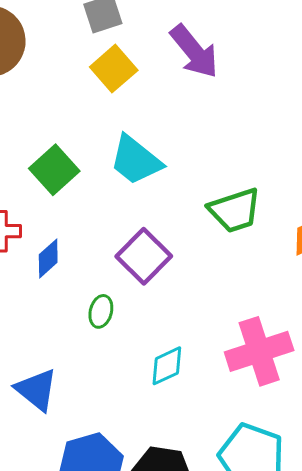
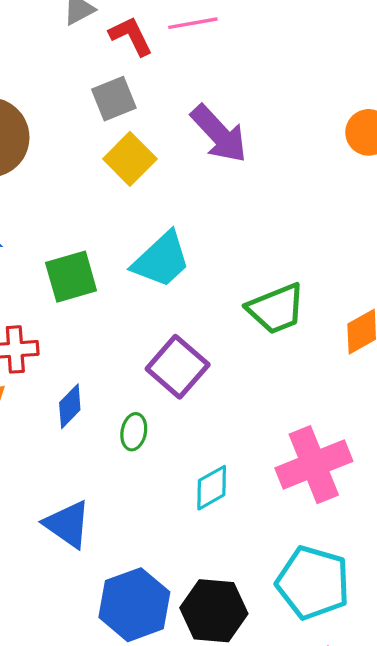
cyan trapezoid: (136, 160) -> (161, 260), turned -78
green square: (54, 170) -> (71, 277), turned 30
blue diamond: (48, 258) -> (70, 406), moved

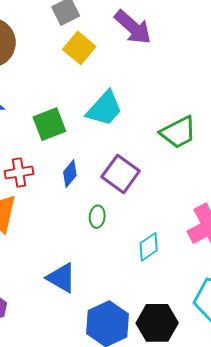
blue diamond: (70, 406) -> (70, 174), moved

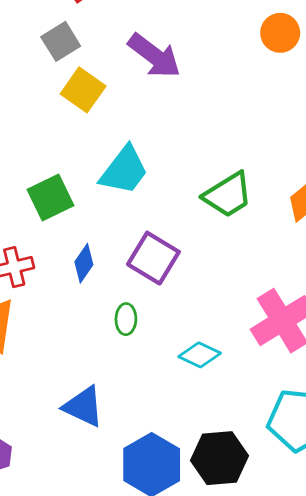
cyan diamond: (149, 247) -> (200, 355), turned 64

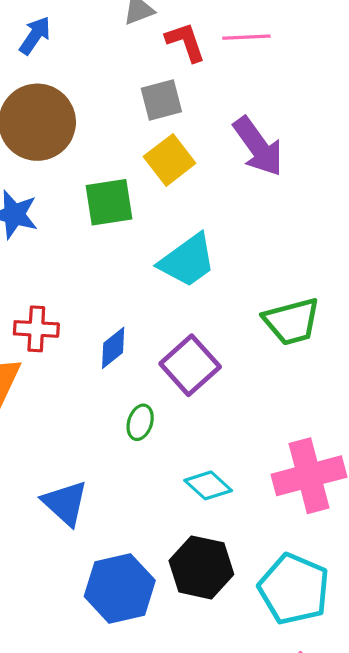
green square: (51, 198) -> (109, 202), moved
black hexagon: (219, 458) -> (201, 567), moved

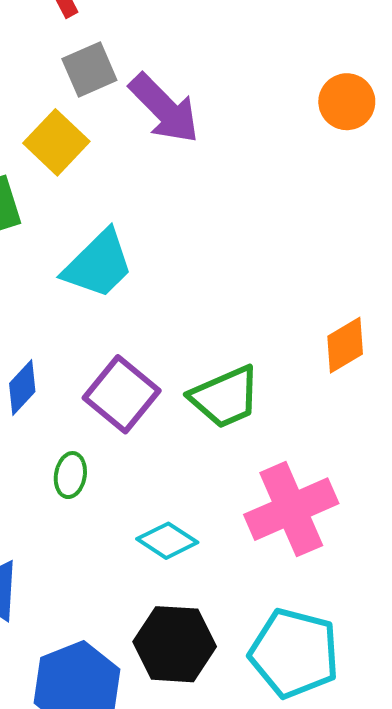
gray square: (161, 100) -> (89, 69), moved
green trapezoid: (292, 321) -> (225, 397), moved

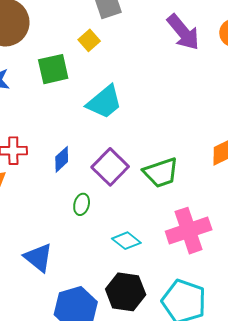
purple arrow: (164, 109) -> (183, 32), moved
yellow square: (56, 142) -> (89, 40), size x0.7

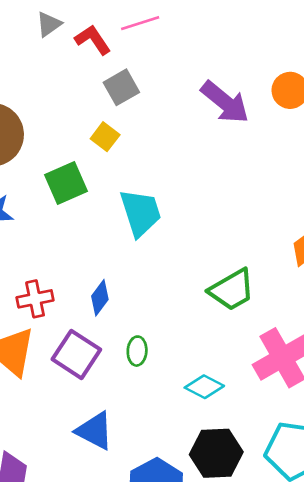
cyan trapezoid: (104, 102) -> (141, 213), turned -57
purple square: (110, 167) -> (76, 354), moved

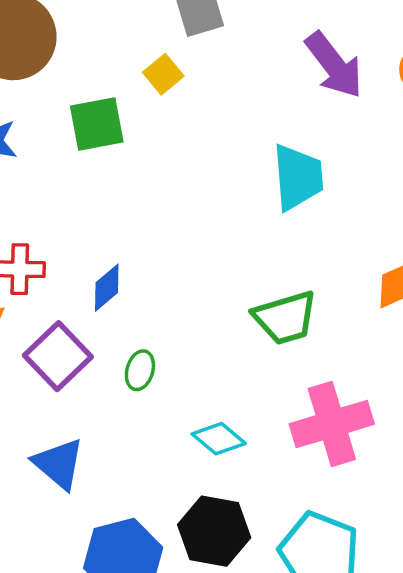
cyan trapezoid: (141, 213) -> (298, 177), moved

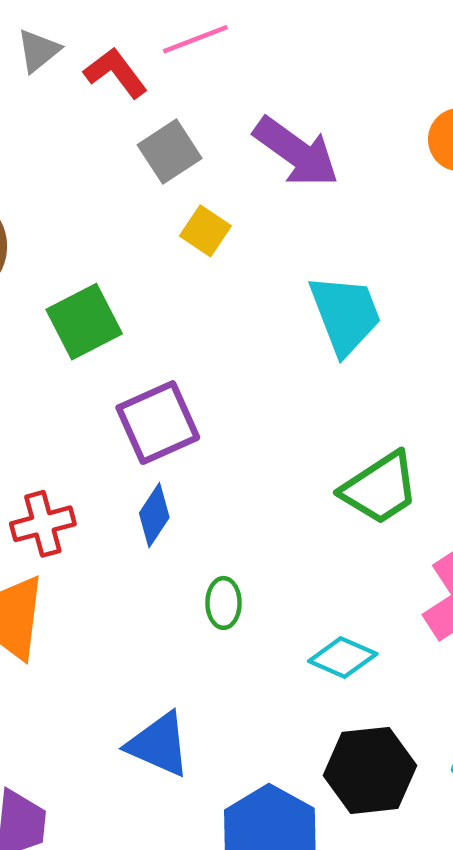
purple arrow: (334, 65) -> (296, 152), moved
yellow square: (163, 74) -> (205, 231), moved
purple square: (58, 356) -> (158, 423), moved, turned 36

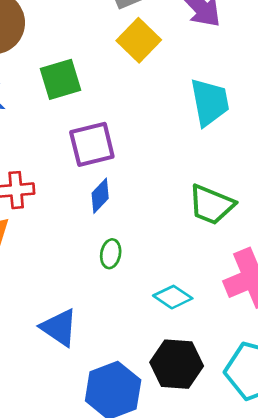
yellow square: (205, 231) -> (139, 40), size x1.5
green trapezoid: (380, 488) -> (211, 205), turned 45
blue diamond: (154, 515) -> (100, 196), moved

